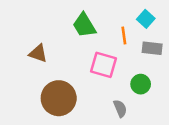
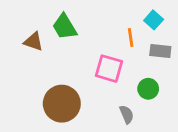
green trapezoid: (84, 25) -> (64, 27), moved
brown triangle: (38, 53) -> (33, 42), moved

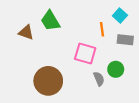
gray semicircle: (127, 114) -> (99, 79), moved

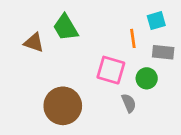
cyan square: (120, 16) -> (156, 21), turned 32
green circle: (116, 69) -> (147, 78), moved

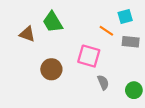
orange line: (133, 38) -> (106, 31), turned -48
green circle: (147, 78) -> (134, 90), moved
brown circle: (63, 106) -> (51, 69), moved, size x0.7

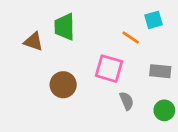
green trapezoid: (53, 22) -> (64, 27), turned 30
gray rectangle: (131, 42) -> (160, 71), moved

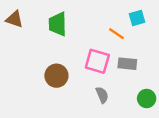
brown triangle: (33, 42) -> (14, 19), moved
gray rectangle: (160, 71) -> (127, 64), moved
gray semicircle: (127, 101) -> (102, 95), moved

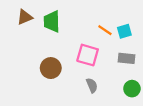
cyan square: (137, 18) -> (124, 31), moved
brown triangle: (14, 19) -> (25, 17), moved, turned -42
gray rectangle: (127, 64) -> (127, 58), moved

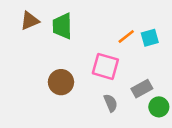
orange line: (105, 30) -> (126, 36), turned -72
gray rectangle: (127, 58) -> (142, 89), moved, turned -35

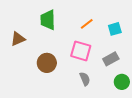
brown triangle: (30, 21) -> (18, 39), moved
orange line: (126, 36) -> (87, 24), moved
gray rectangle: (142, 89) -> (111, 59), moved

